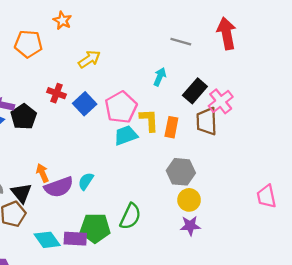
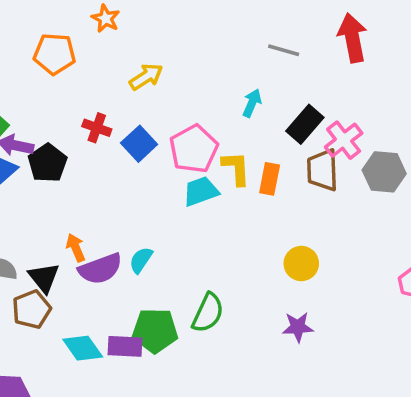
gray hexagon: (181, 172) -> (384, 172), moved
yellow circle: (189, 200) -> (301, 264), moved

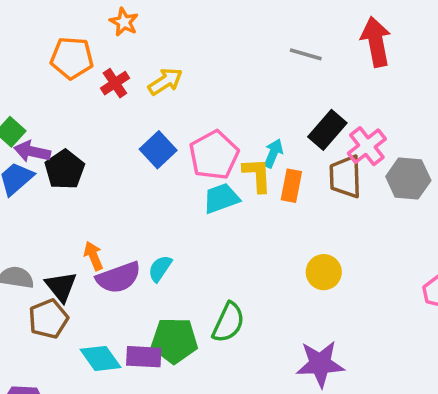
cyan arrow: (252, 103) -> (273, 153), moved
red cross: (97, 128) -> (115, 83), moved, turned 36
purple star: (298, 327) -> (320, 364), moved, size x1.5

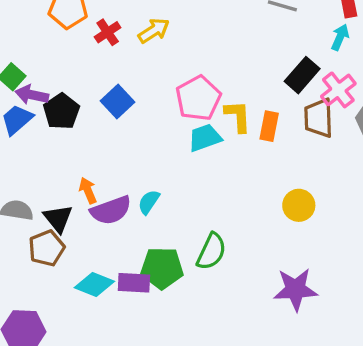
blue square: (158, 150) -> (117, 101), moved
cyan arrow: (273, 153) -> (340, 37), moved
cyan diamond: (101, 358) -> (94, 284), turned -33

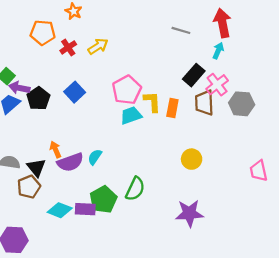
green pentagon: (162, 268) -> (103, 199), turned -30

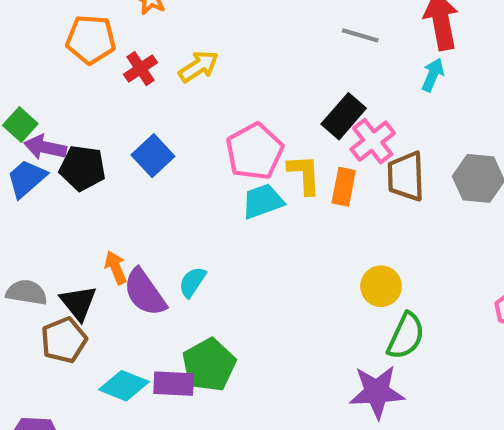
black rectangle: (194, 75) -> (344, 116), moved
pink cross: (217, 85) -> (373, 141), moved
black pentagon: (38, 98) -> (82, 168), turned -30
purple semicircle: (70, 162) -> (145, 292), turned 75
green semicircle: (135, 189) -> (406, 336), moved

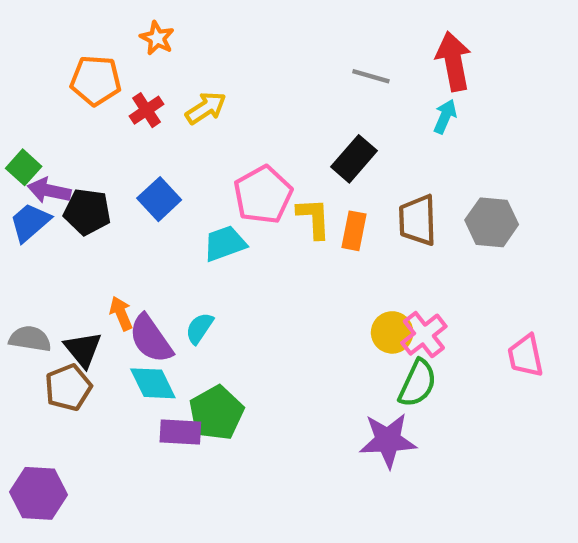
pink cross: (373, 141) -> (424, 335), moved
cyan trapezoid: (263, 201) -> (225, 244), moved
cyan diamond: (124, 386) -> (153, 383), moved, turned 42

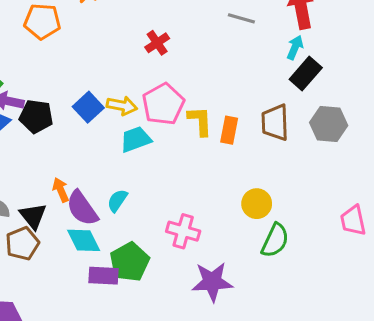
yellow arrow: (206, 108) -> (122, 106), moved, turned 44
red cross: (146, 110) -> (157, 43), moved
black rectangle: (354, 159) -> (306, 73), moved
pink cross: (424, 335) -> (183, 231), moved, turned -36
purple star: (388, 440) -> (212, 282), moved

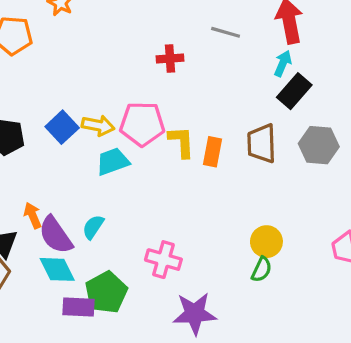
red cross: (157, 43) -> (170, 58), moved, turned 30
pink pentagon: (163, 104) -> (142, 124), turned 30
yellow circle: (257, 204) -> (266, 242), moved
green semicircle: (275, 240) -> (262, 269), size x0.7

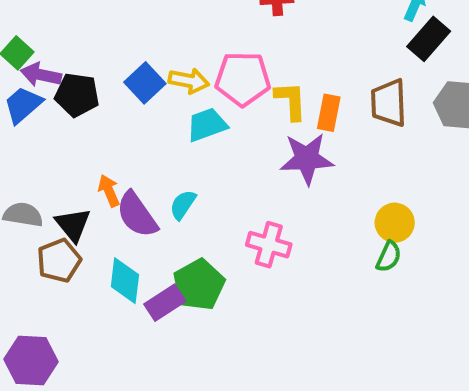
cyan diamond: (57, 269) -> (125, 281), moved, turned 33
purple rectangle: (78, 307) -> (165, 303), turned -36
purple star: (195, 314) -> (307, 159), moved

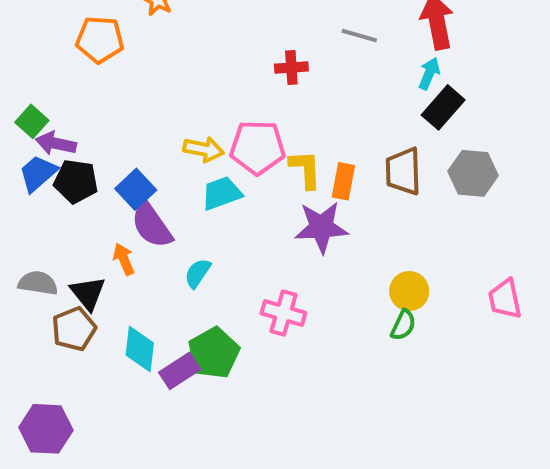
blue square: (145, 83) -> (136, 189), moved
black pentagon: (77, 95) -> (76, 181), moved
purple semicircle: (137, 215) -> (152, 225), moved

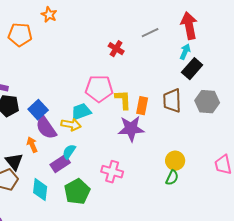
gray line: (359, 36) -> (150, 33), turned -42
red cross: (291, 68) -> (116, 49), turned 35
yellow arrow: (204, 149) -> (71, 125), moved
purple rectangle: (180, 371) -> (60, 164), moved

